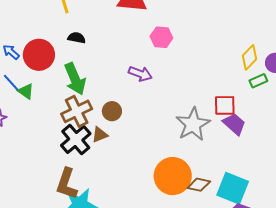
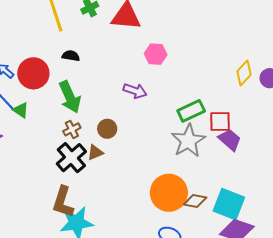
green rectangle: (258, 81) -> (191, 111), moved, size x1.5
brown cross: (77, 111) -> (72, 129), size x0.6

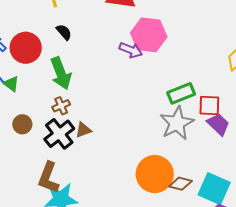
pink hexagon: (156, 54) -> (149, 35), size x1.6
black semicircle: (71, 56) -> (64, 32), turned 36
purple arrow: (135, 91) -> (131, 50), moved
brown circle: (107, 129) -> (22, 124), moved

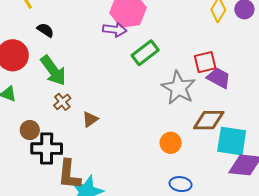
green rectangle: (181, 93) -> (145, 53), moved
black cross: (59, 134) -> (47, 149), moved, turned -36
orange circle: (155, 174) -> (171, 143), size x0.6
brown diamond: (180, 184) -> (209, 120), moved, size x1.4

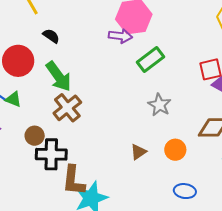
gray star: (178, 88) -> (159, 105), moved, size x0.7
brown cross: (62, 102) -> (67, 108), size x1.6
brown triangle: (90, 119) -> (138, 152), moved

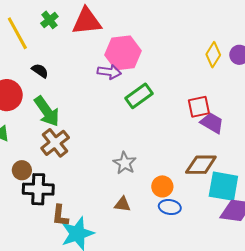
gray star: (159, 105) -> (125, 163), moved
brown triangle: (138, 152) -> (122, 204), moved, turned 42
brown L-shape: (74, 181) -> (60, 216), size x0.7
blue ellipse: (185, 191) -> (170, 207), moved

